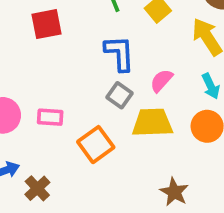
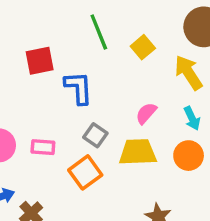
blue L-shape: (119, 53) -> (78, 88), moved
gray square: (119, 95) -> (95, 135), moved

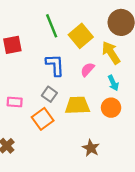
yellow square: (143, 47) -> (81, 36), size x1.5
blue L-shape: (78, 88) -> (55, 65), moved
pink semicircle: (146, 113) -> (87, 70), moved

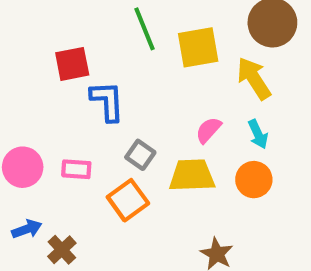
yellow square: (81, 36) -> (198, 47), turned 30
blue L-shape: (55, 65) -> (107, 101), moved
pink semicircle: (87, 70) -> (208, 130), moved

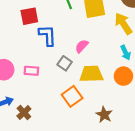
pink semicircle: (208, 130) -> (82, 46), moved
orange square: (128, 200) -> (72, 96), moved

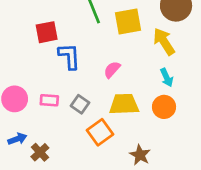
gray square: (65, 63) -> (80, 104), moved

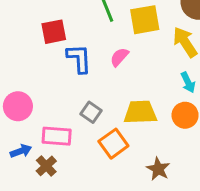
pink semicircle: (112, 70) -> (119, 57), moved
pink rectangle: (49, 100) -> (57, 136), moved, size x1.4

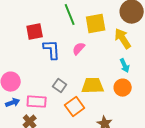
blue arrow: (21, 151) -> (13, 103), moved

